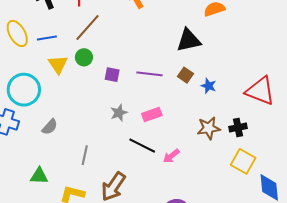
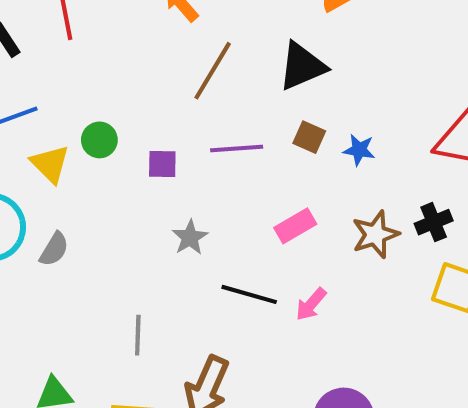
brown line: (87, 28) -> (213, 71), moved
pink rectangle: (152, 115) -> (295, 226), moved
gray semicircle: (50, 127) -> (54, 249), moved

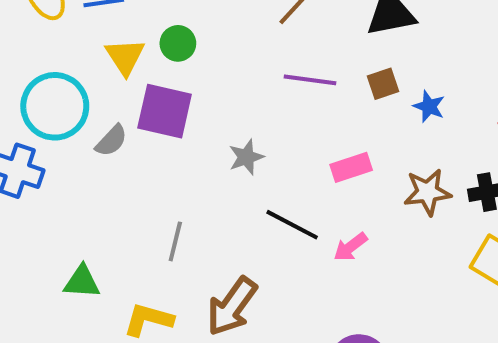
brown square: (309, 137) -> (383, 84), turned 36
purple square: (162, 164) -> (165, 111), moved, size x1.8

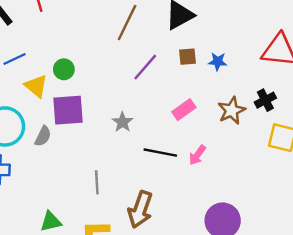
purple line: (310, 80) -> (145, 67), turned -40
brown square: (383, 84) -> (188, 57), turned 30

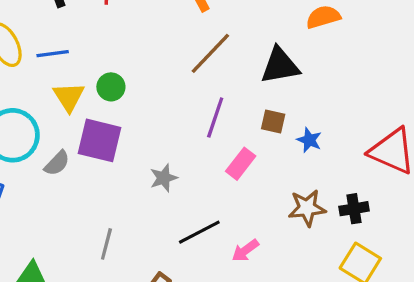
purple line: (145, 67) -> (215, 118), turned -40
pink rectangle: (184, 110) -> (241, 164), moved, turned -35
black line: (160, 153) -> (199, 232), turned -56

